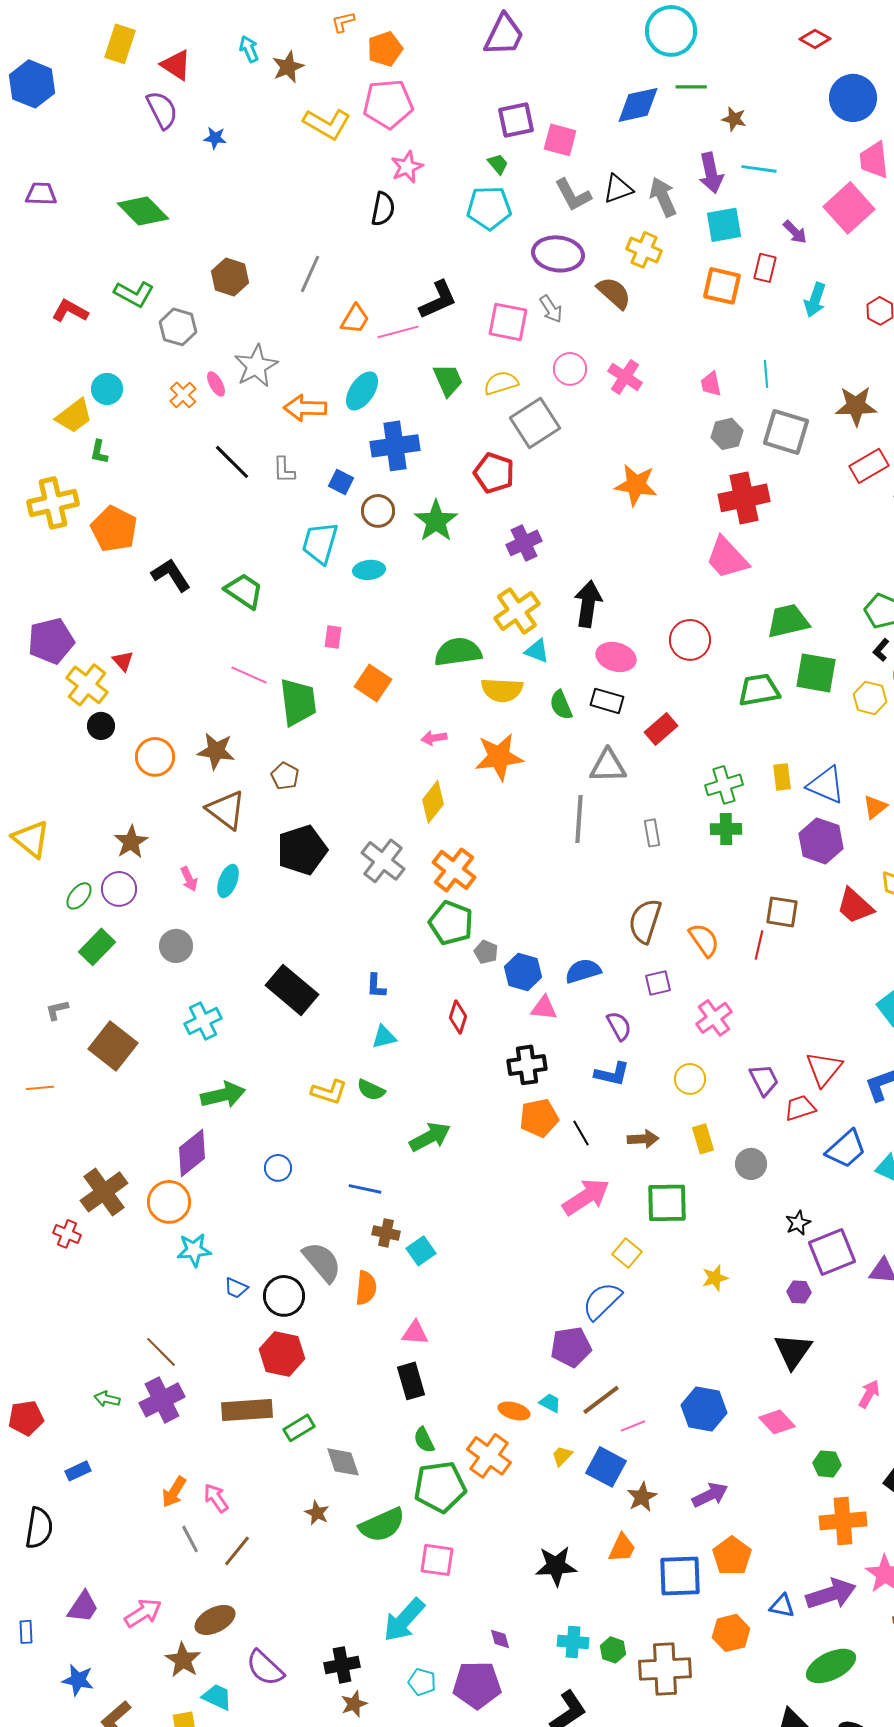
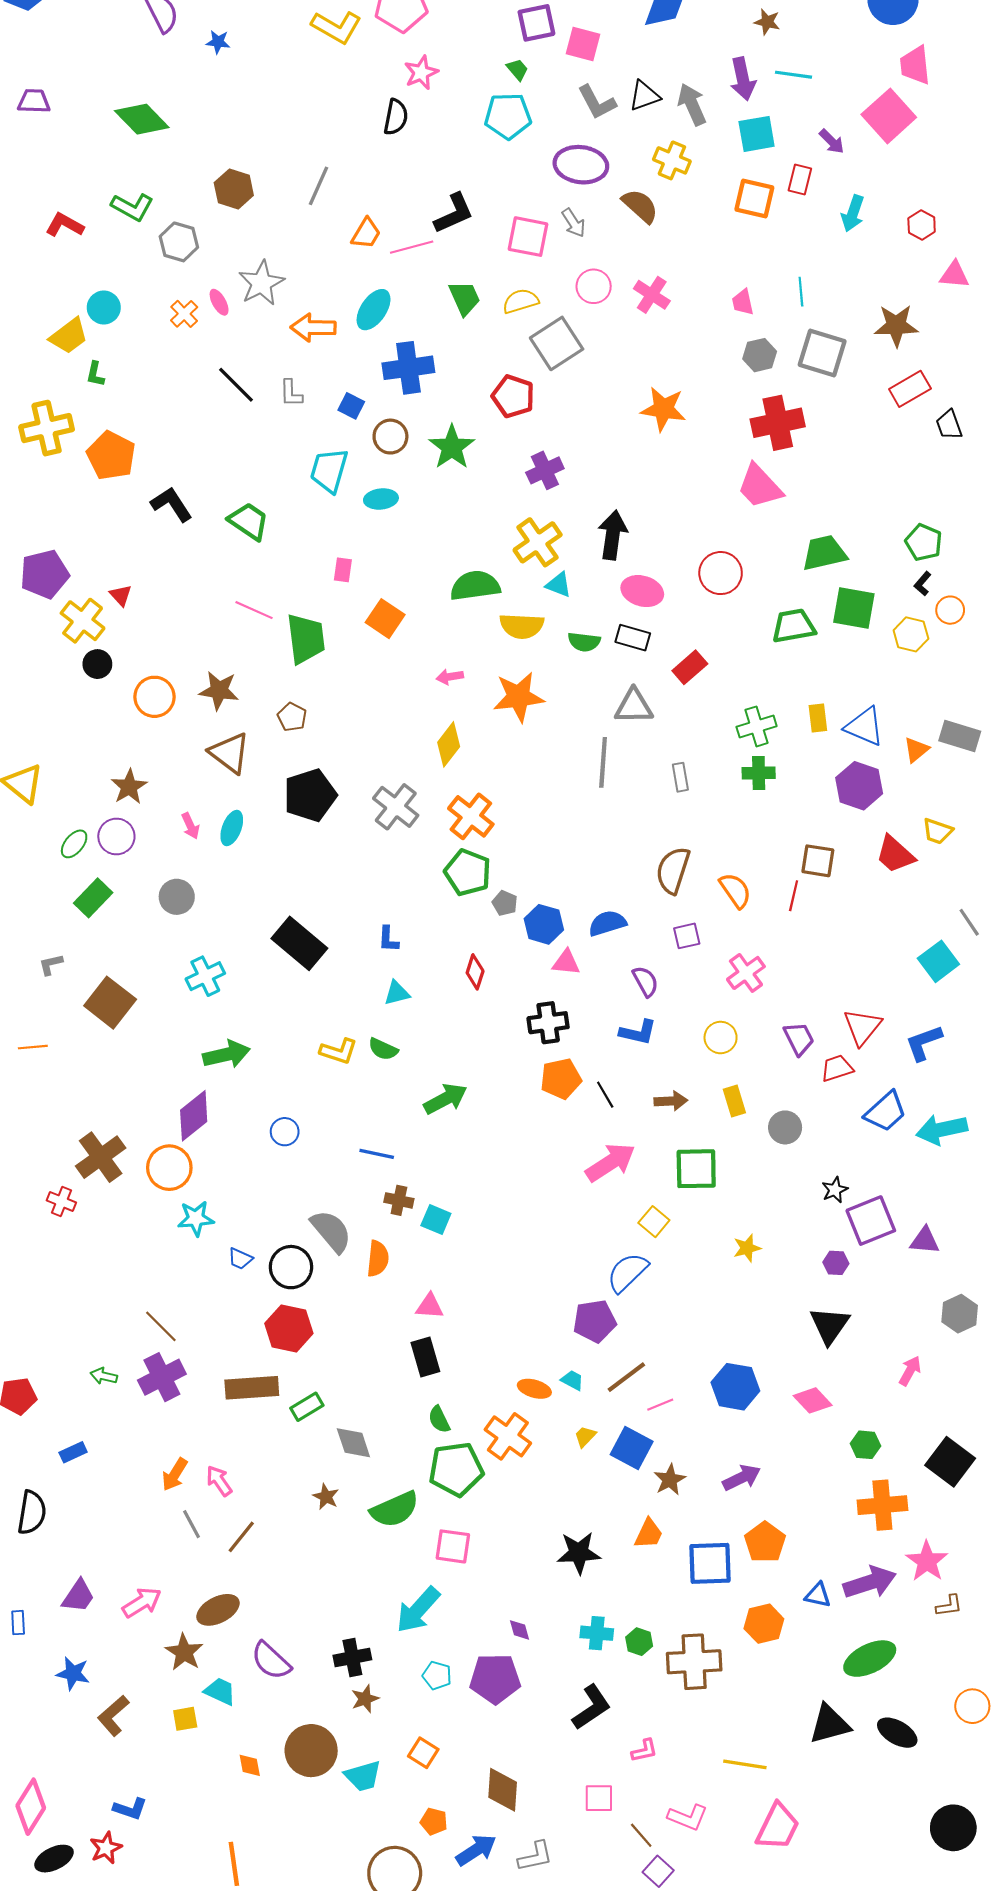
green semicircle: (561, 705) -> (584, 642), turned -60
cyan square: (421, 1251) -> (436, 1219), turned -32

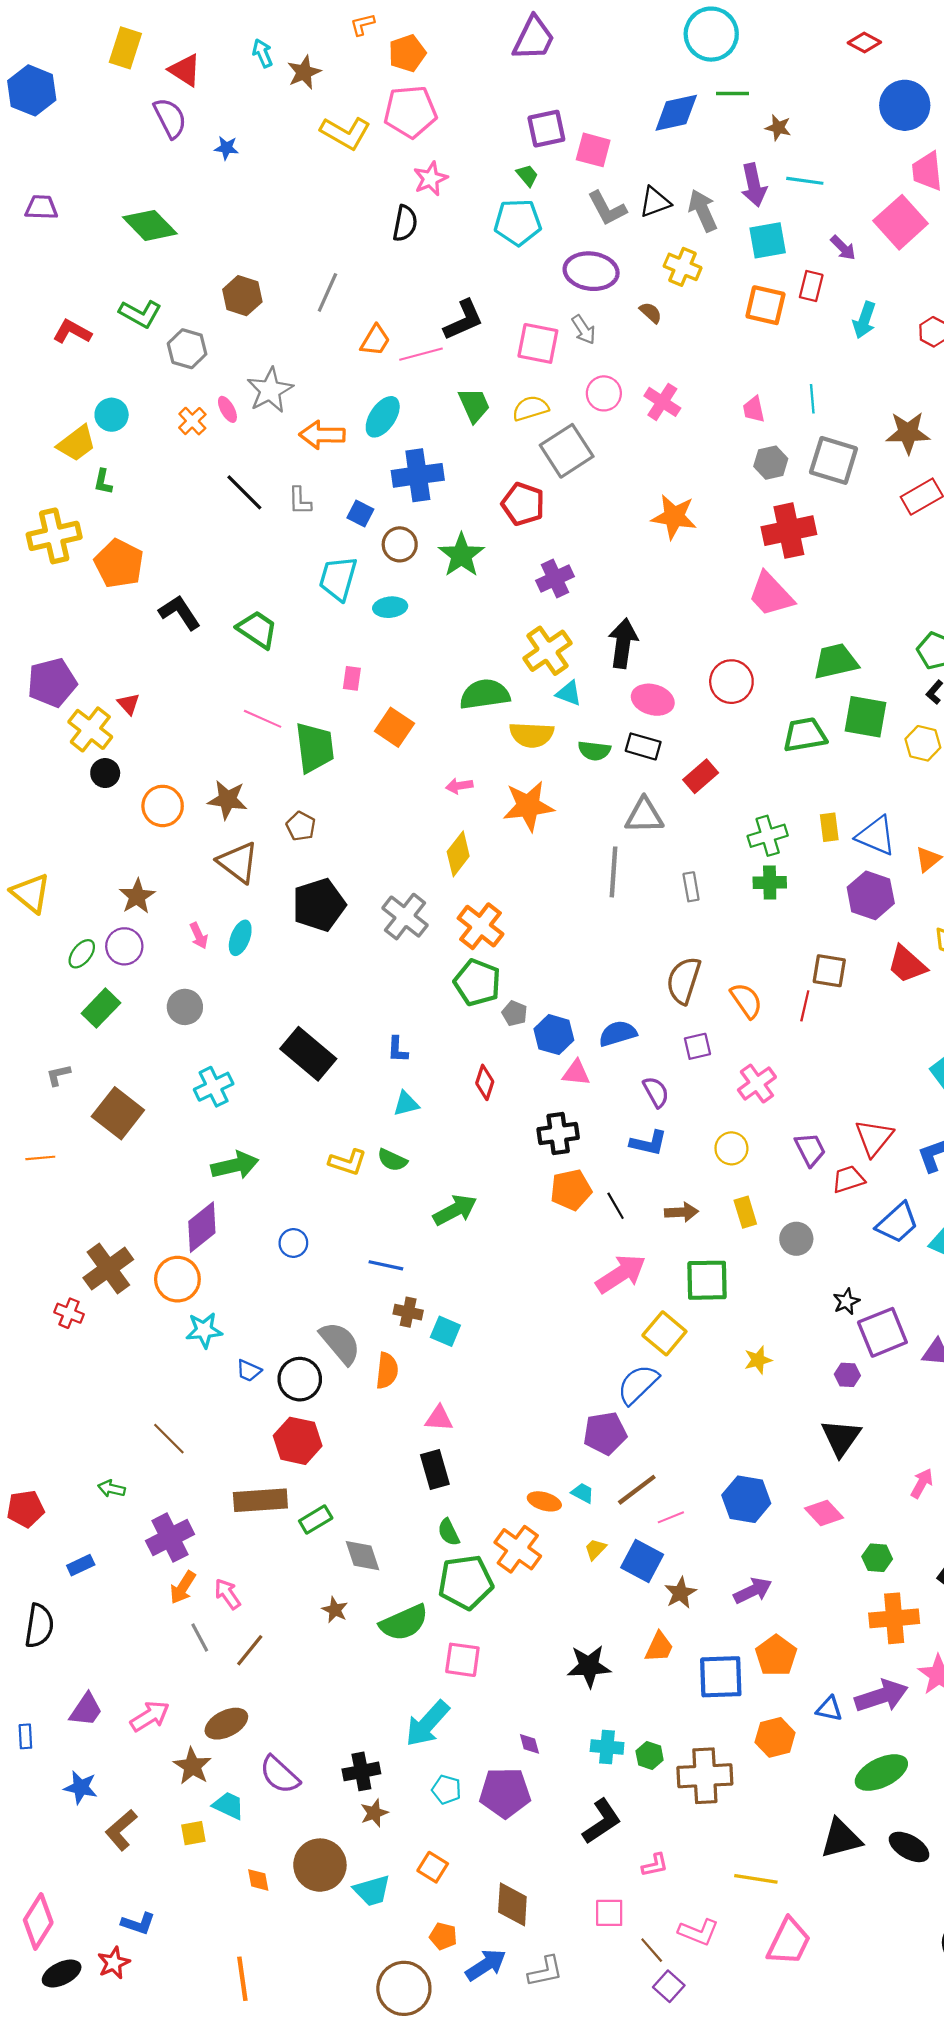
brown semicircle: (640, 206) -> (651, 313), size x0.6
yellow square: (654, 1222) -> (664, 1333), size x1.4
purple cross: (162, 1377) -> (170, 1538), moved

